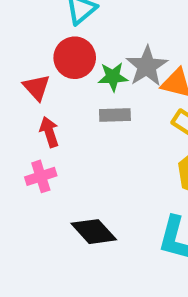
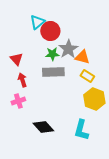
red circle: (75, 58) -> (50, 31), moved
gray rectangle: (115, 115) -> (53, 72), size x1.5

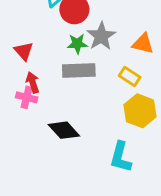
orange triangle: (82, 57) -> (143, 44), moved
pink cross: (18, 101) -> (27, 97), moved, turned 32
black diamond: (43, 127) -> (64, 130), moved

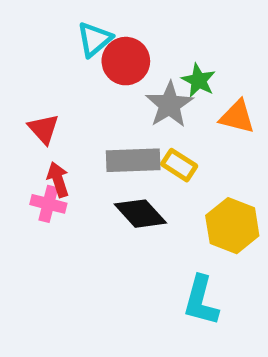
green star: (77, 44) -> (198, 80), moved, turned 30
yellow rectangle: (130, 76) -> (179, 165), moved
black diamond: (64, 130) -> (140, 214), moved

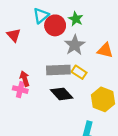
green star: (198, 80) -> (76, 19), moved
red triangle: (44, 129) -> (14, 35), moved

